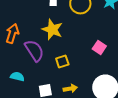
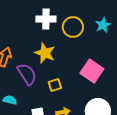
pink square: (99, 48) -> (92, 71), size x1.6

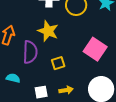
purple semicircle: (27, 74) -> (30, 52), turned 35

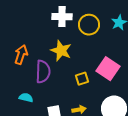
yellow square: (58, 63) -> (82, 79), moved

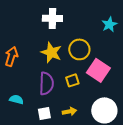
yellow circle: (89, 25) -> (79, 49), moved
purple semicircle: (43, 72) -> (46, 83), moved

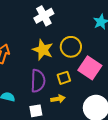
white cross: (52, 18) -> (44, 16), turned -30
yellow arrow: (69, 111) -> (58, 99), moved

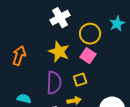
yellow circle: (71, 47) -> (90, 34), moved
pink square: (90, 68) -> (88, 56), moved, size x0.7

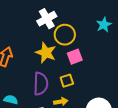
yellow circle: (90, 34) -> (65, 35), moved
pink square: (88, 56) -> (75, 57), turned 35

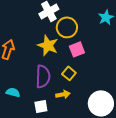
yellow square: (67, 81) -> (69, 73), turned -32

